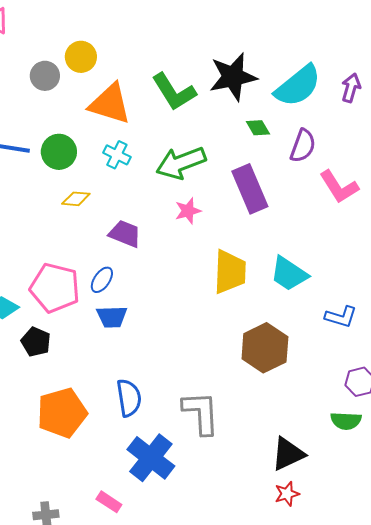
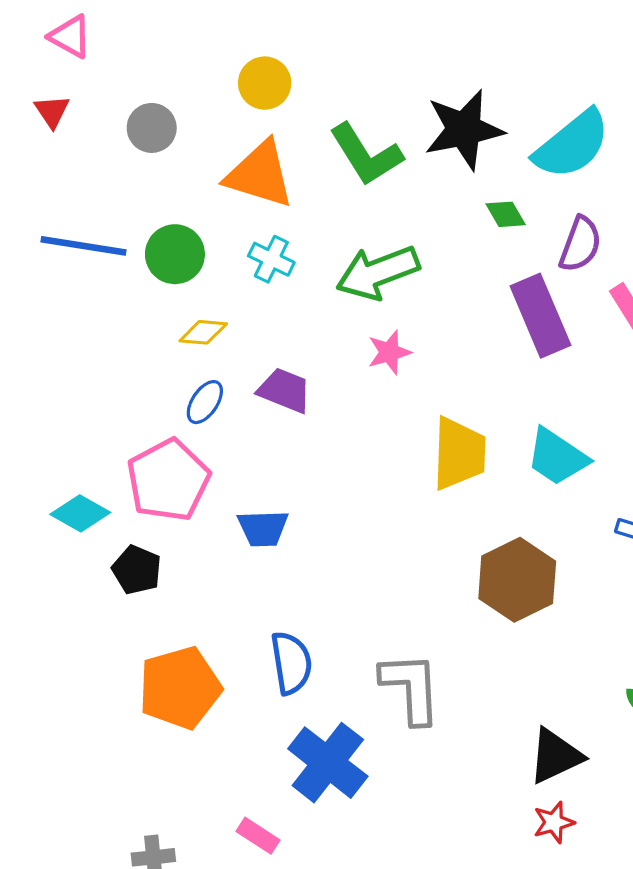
yellow circle: (81, 57) -> (265, 83), moved
purple rectangle: (250, 189) -> (540, 316), moved
blue ellipse: (102, 280) -> (205, 402), moved
pink pentagon: (55, 288) -> (168, 480), turned 30

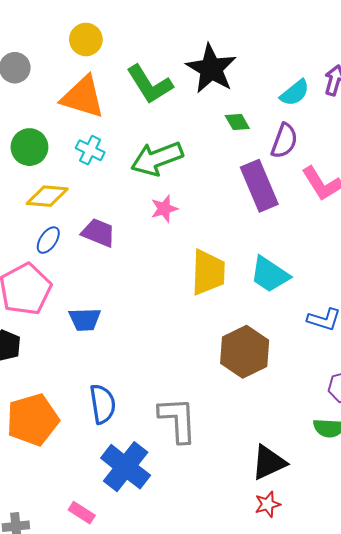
black star: (464, 130) -> (211, 69), turned -30
cyan semicircle: (572, 145) -> (295, 93), moved, size x0.6
yellow diamond: (203, 332) -> (47, 196), size x1.4

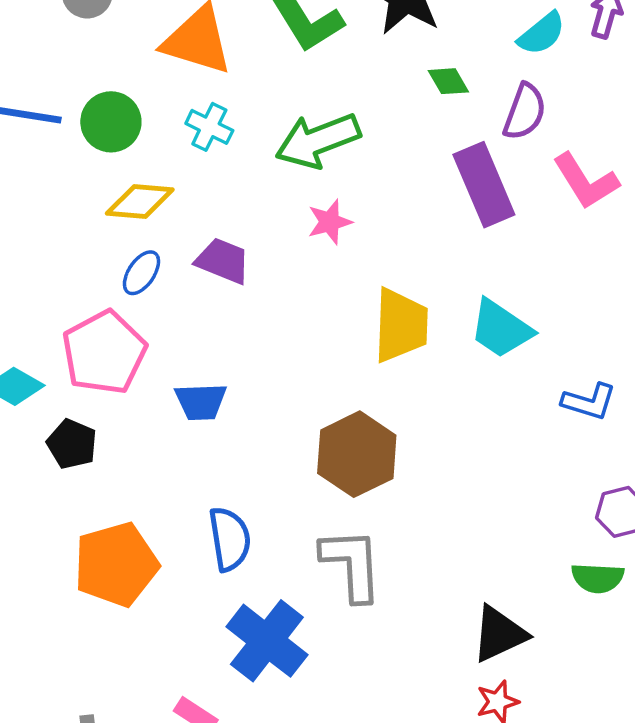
brown hexagon: (245, 352) -> (357, 454), moved

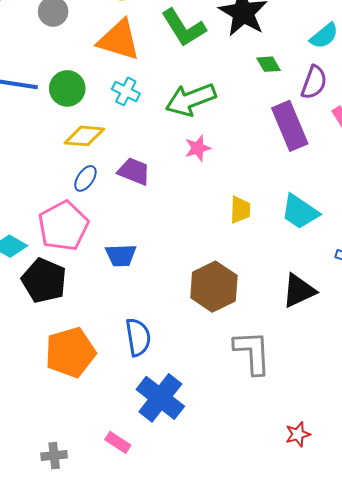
yellow trapezoid: (401, 325) -> (240, 210), size x0.6
black pentagon: (72, 444) -> (44, 281), size x1.5
gray L-shape: (352, 564) -> (252, 352), moved
black triangle: (499, 634) -> (299, 291), moved

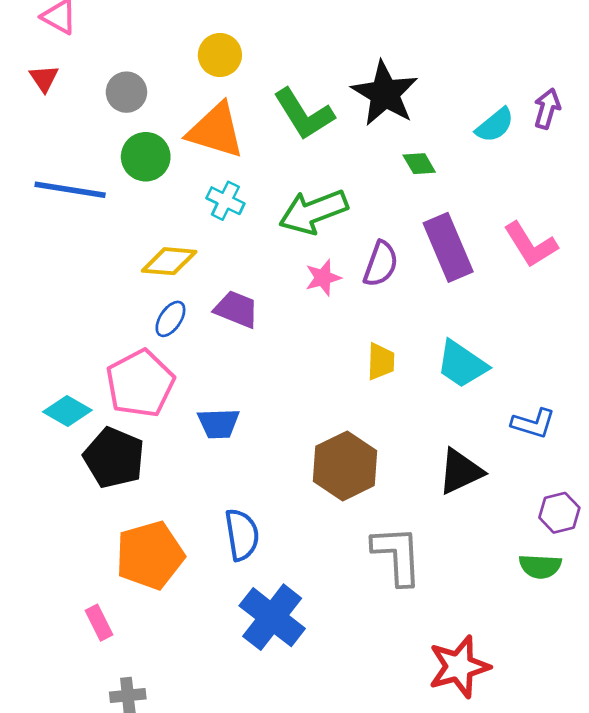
purple semicircle: (314, 82) -> (381, 264), moved
green circle: (67, 88) -> (146, 157), moved
red star: (298, 434) -> (459, 667), size x1.8
pink rectangle: (118, 442) -> (99, 623), moved, turned 30

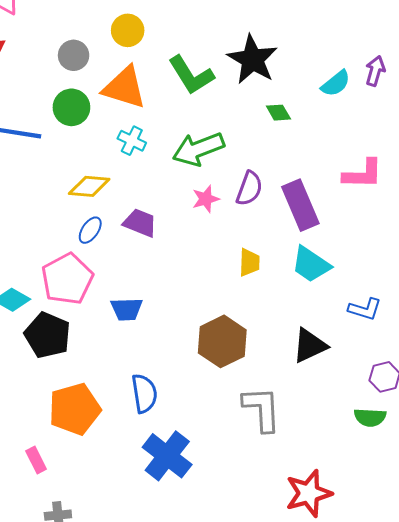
gray circle: (126, 92) -> (74, 55), moved
pink L-shape: (531, 245) -> (363, 174), turned -57
purple rectangle: (448, 247) -> (300, 205), moved

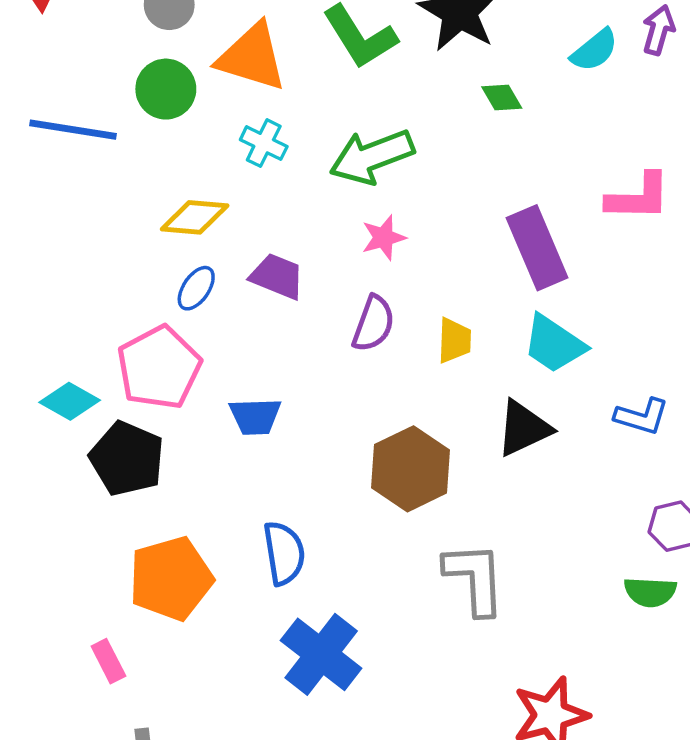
purple semicircle: (249, 188) -> (373, 324), moved
black triangle: (310, 346) -> (524, 428), moved

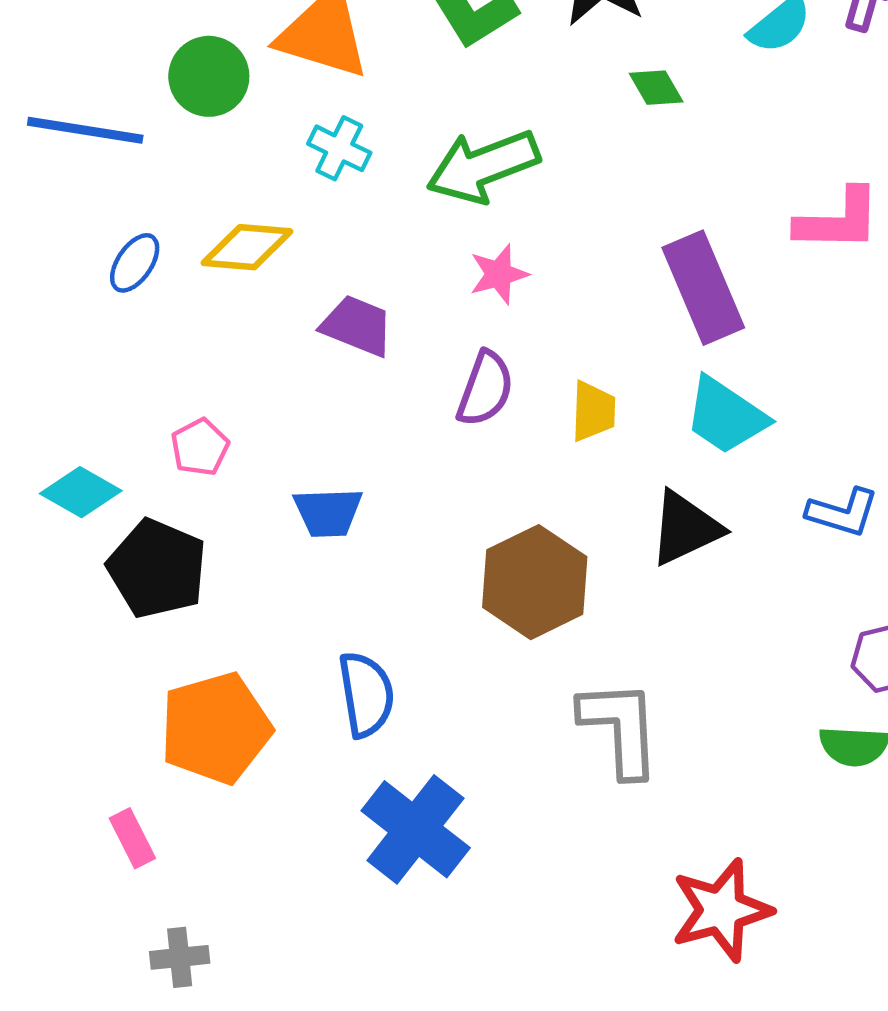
blue ellipse: (196, 288) -> (135, 263), moved
pink pentagon: (159, 368) -> (200, 447), size x0.5

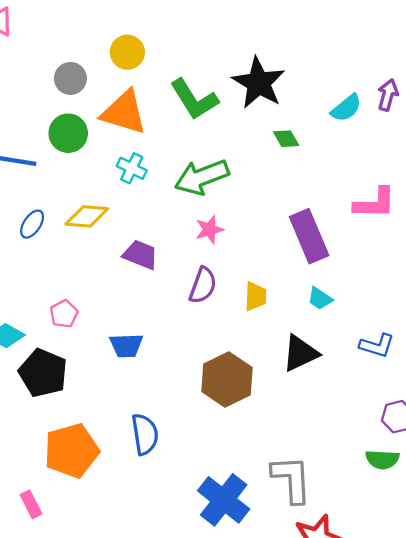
cyan trapezoid: (726, 416) -> (320, 298), size x0.6
gray L-shape: (620, 728) -> (292, 479), moved
blue cross: (416, 829) -> (224, 500), moved

